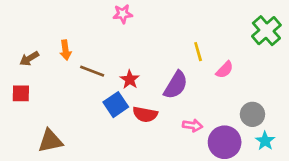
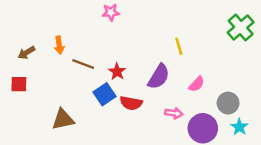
pink semicircle: (225, 70) -> (197, 84), moved
brown triangle: (50, 141) -> (63, 119), moved

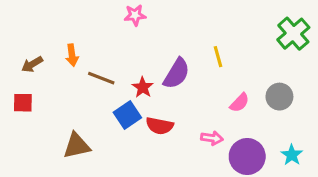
purple semicircle: (159, 77) -> (177, 74), moved
gray circle: (228, 103) -> (279, 97), moved

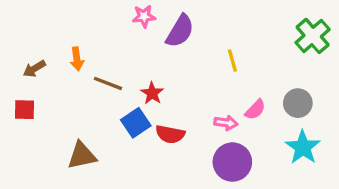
purple semicircle: (177, 74) -> (180, 31), moved
pink arrow: (212, 138) -> (226, 123), moved
cyan star: (292, 155) -> (303, 147), moved, size x1.5
purple circle: (247, 156) -> (232, 162), moved

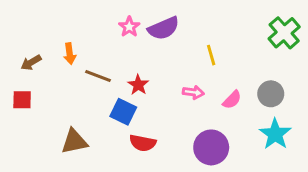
pink star: (144, 16) -> (129, 27), moved, turned -30
purple semicircle: (180, 31) -> (164, 28), turned 36
blue square: (136, 123) -> (123, 112), turned -30
pink arrow: (226, 123) -> (193, 92), moved
red semicircle: (170, 134) -> (143, 143), moved

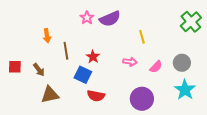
brown arrow: (31, 63) -> (39, 70), moved, turned -96
brown line: (98, 76) -> (66, 51), turned 60

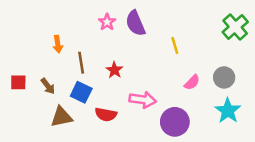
purple semicircle: (110, 19) -> (135, 23), turned 90
pink arrow: (130, 62) -> (143, 100), moved, size x1.5
blue square: (83, 75) -> (81, 92), moved
red semicircle: (96, 96) -> (106, 114), moved

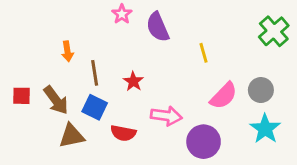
pink star: (107, 22) -> (122, 14), moved
pink semicircle: (192, 82) -> (224, 96), size x1.5
brown arrow: (48, 86) -> (56, 100), size x1.5

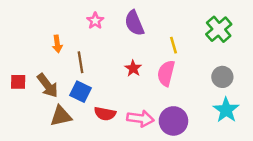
pink star: (122, 14) -> (95, 21), moved
green cross: (274, 31) -> (219, 29), moved
red star: (133, 81) -> (133, 68), moved
pink semicircle: (224, 96) -> (166, 73), moved, turned 150
pink arrow: (166, 116) -> (140, 119), moved

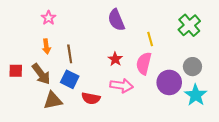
pink star: (95, 21) -> (49, 18), moved
orange arrow: (57, 44) -> (46, 46), moved
pink arrow: (140, 119) -> (122, 86), moved
purple circle: (173, 121) -> (169, 82), moved

